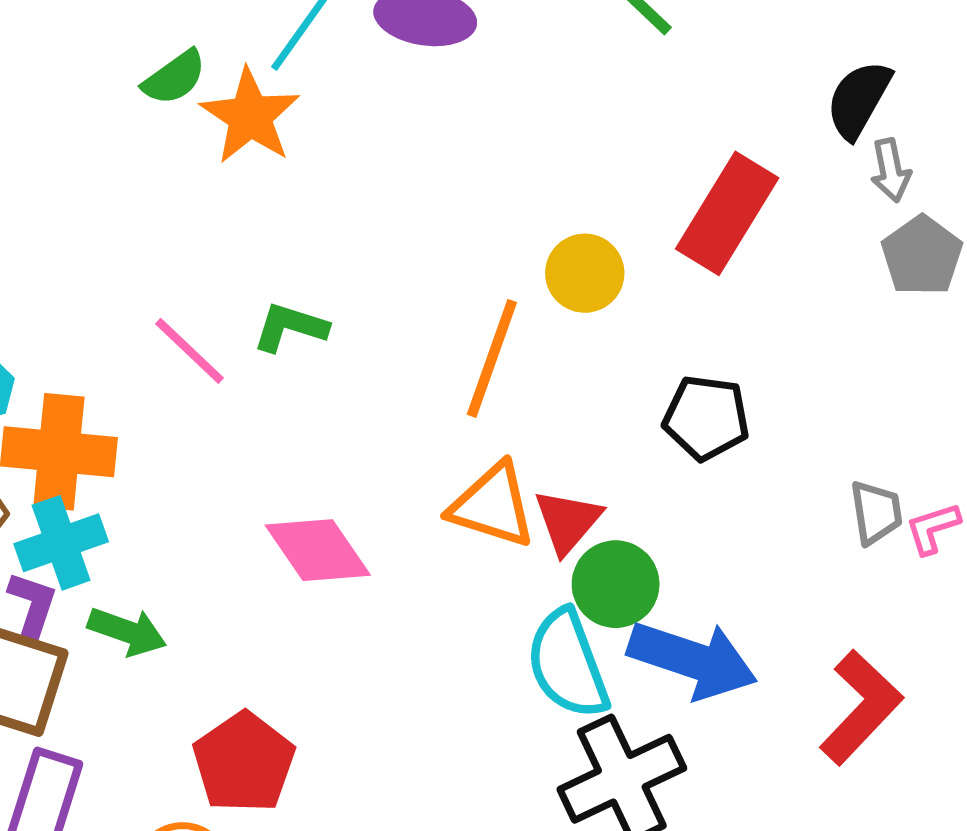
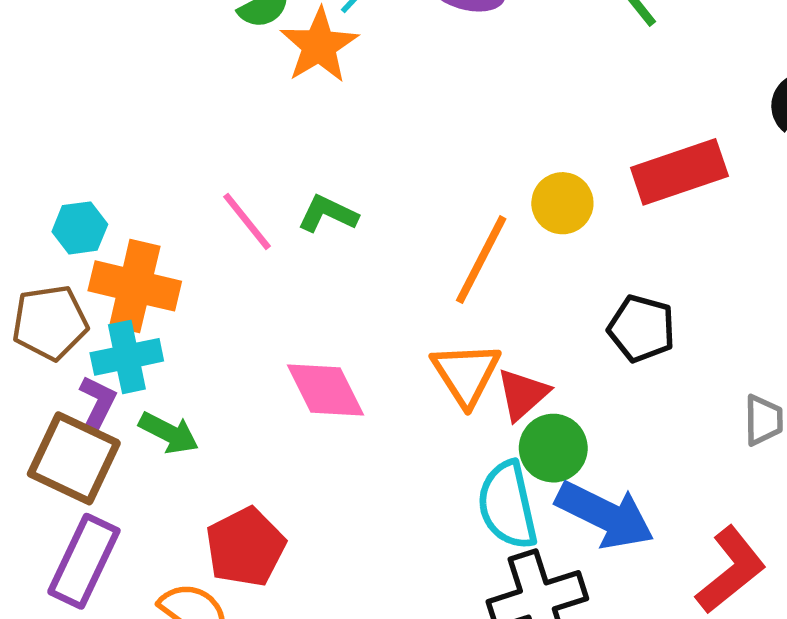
red rectangle: (727, 213) -> (679, 172), turned 32
orange triangle: (492, 505) -> (466, 374), turned 32

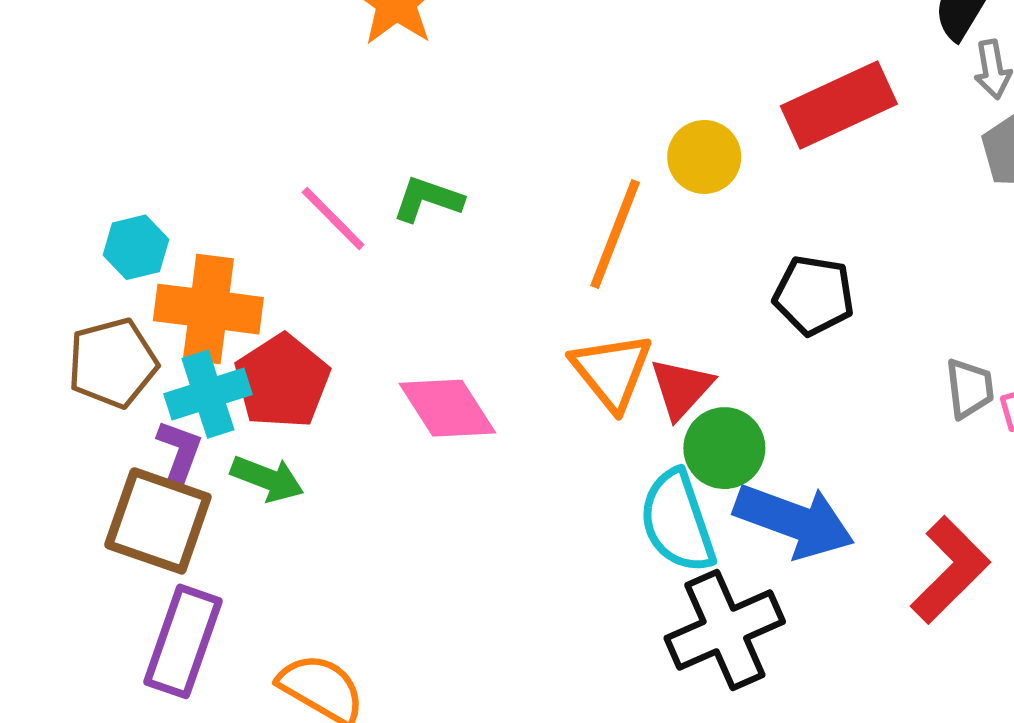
red pentagon: (245, 547) -> (282, 381), moved

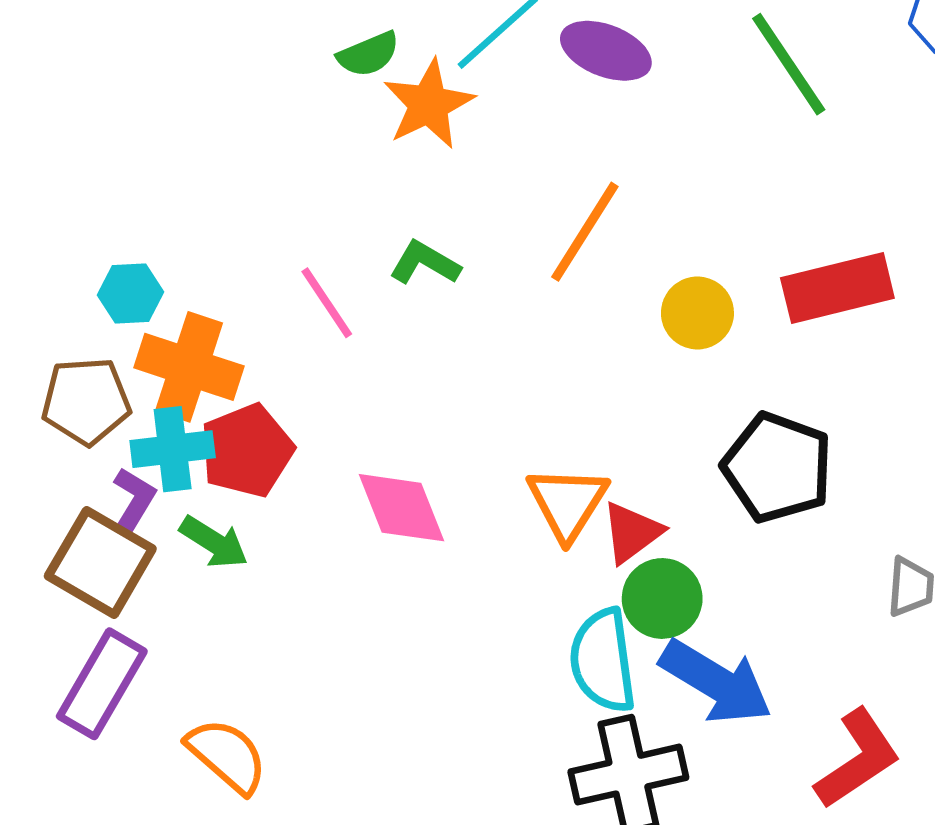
green L-shape: (428, 199) -> (425, 263), moved
orange line: (615, 234) -> (585, 232), moved
black pentagon: (814, 295) -> (777, 467), size x1.4

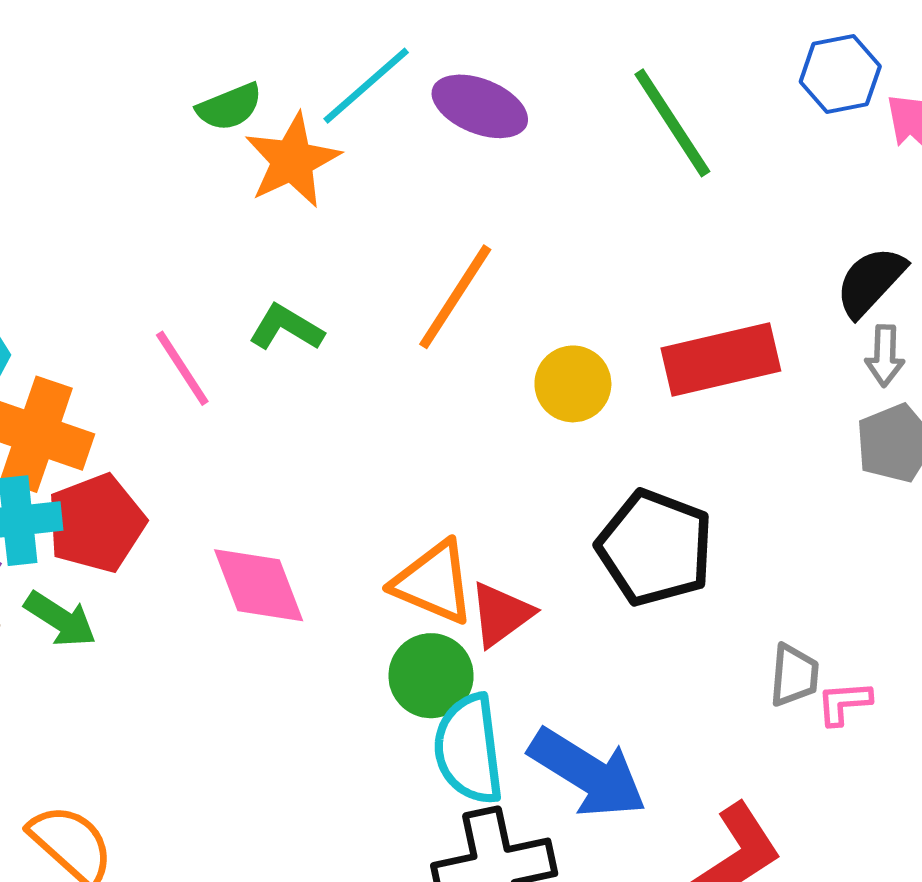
orange triangle: (567, 503) -> (434, 582), turned -40
green circle: (662, 598) -> (431, 676), moved

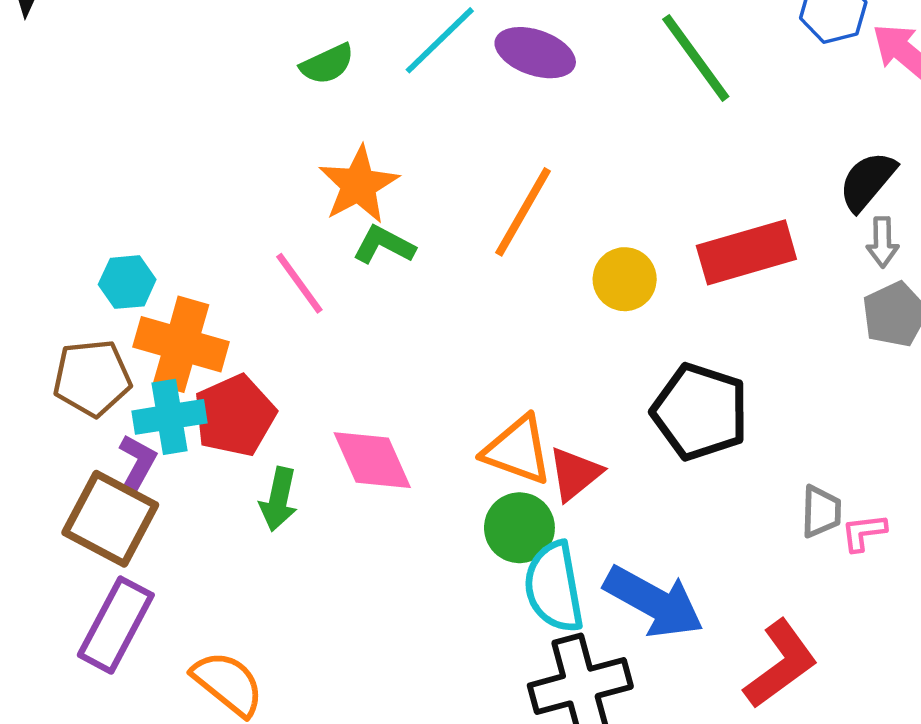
orange star: (292, 160) -> (359, 185), moved
green arrow: (60, 619) -> (279, 499), moved, turned 72

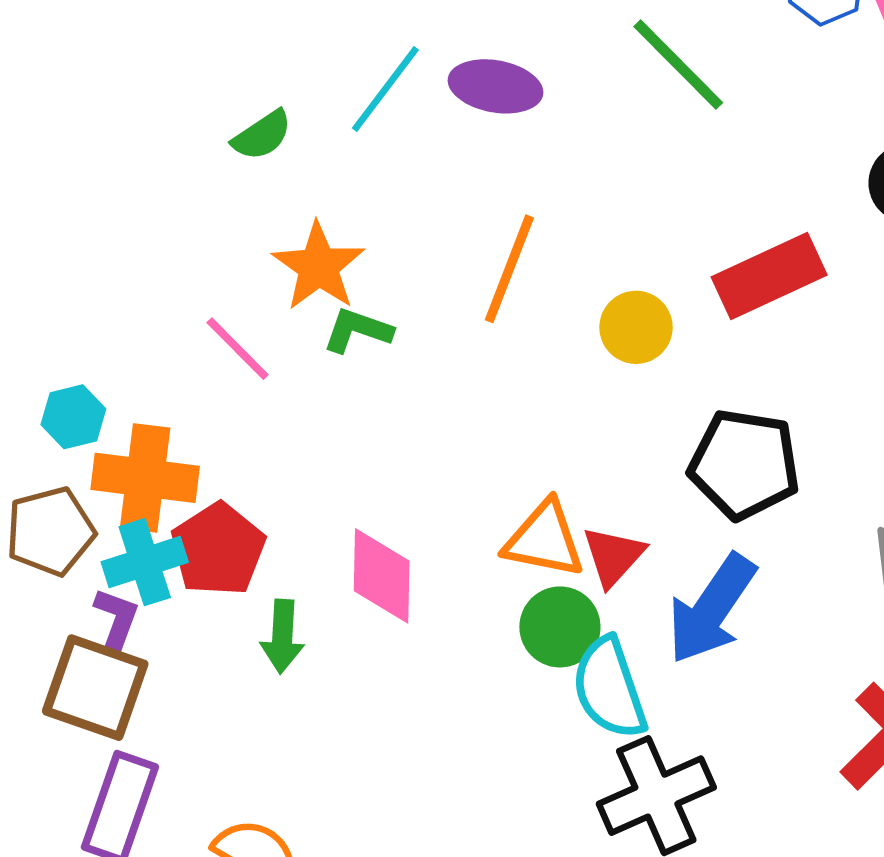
pink line: (299, 283) -> (238, 349), moved
pink diamond: (372, 460) -> (382, 576), turned 34
blue arrow: (654, 602) -> (712, 609), moved, turned 104

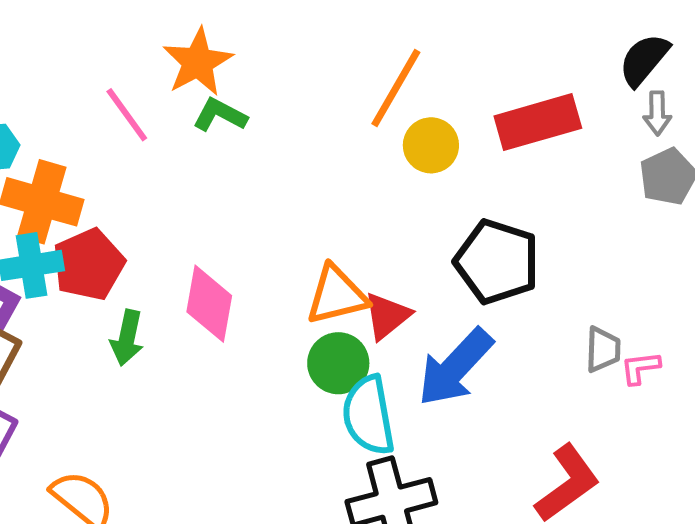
orange line: (509, 269) -> (396, 88), moved
orange triangle: (544, 539) -> (337, 295), turned -34

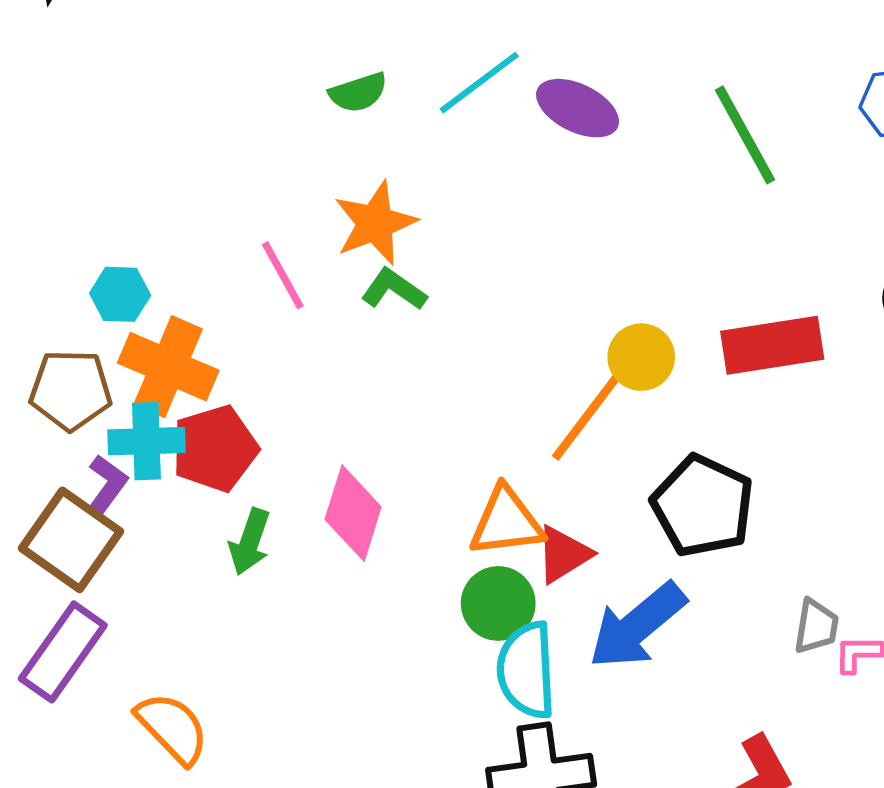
orange line: (396, 88) -> (587, 417), moved

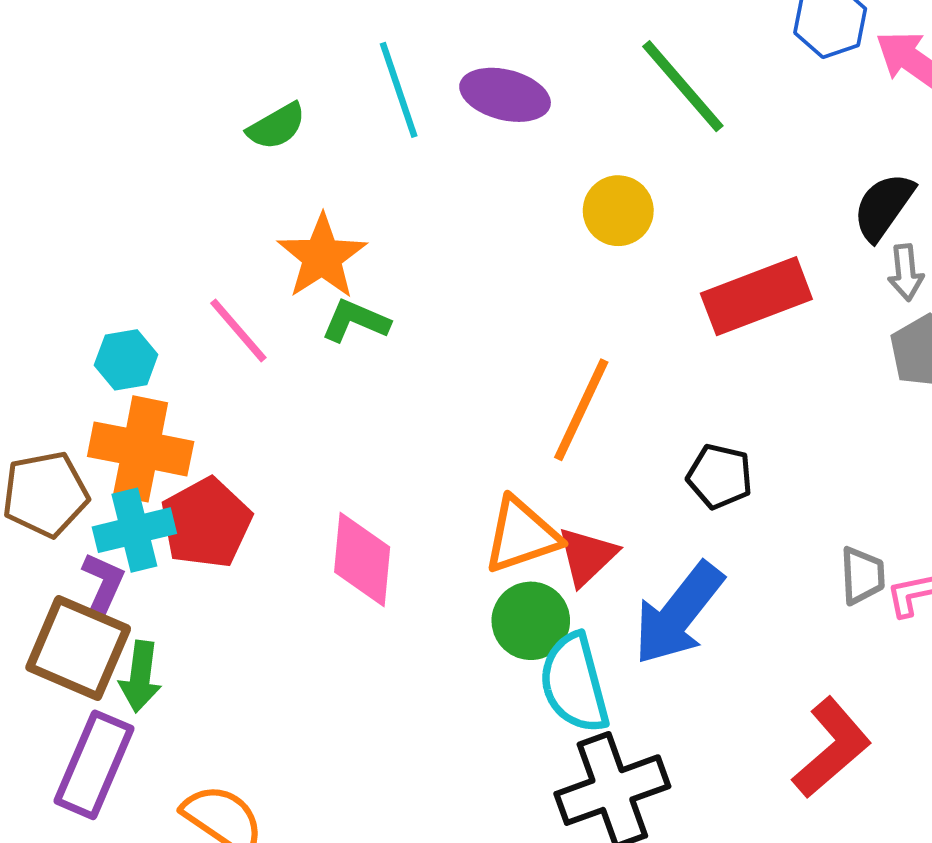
cyan line: (479, 83) -> (399, 90), turned -60
cyan hexagon: (120, 294) -> (126, 360), moved
yellow circle: (641, 357) -> (618, 211), moved
black pentagon: (703, 506) -> (720, 476), size x0.6
green arrow: (250, 542) -> (140, 677), moved

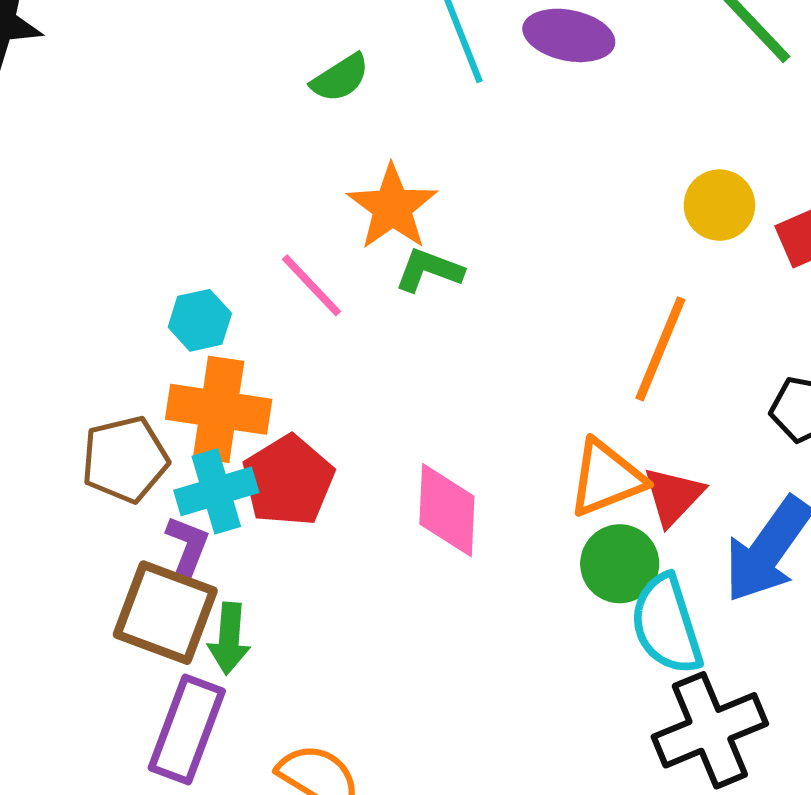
yellow circle: (618, 211) -> (719, 205), moved

